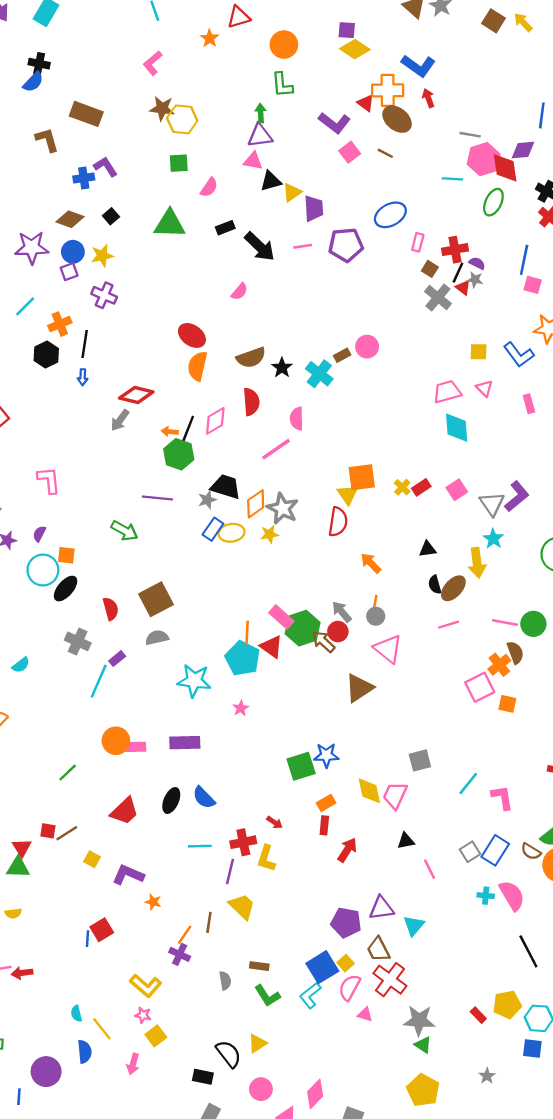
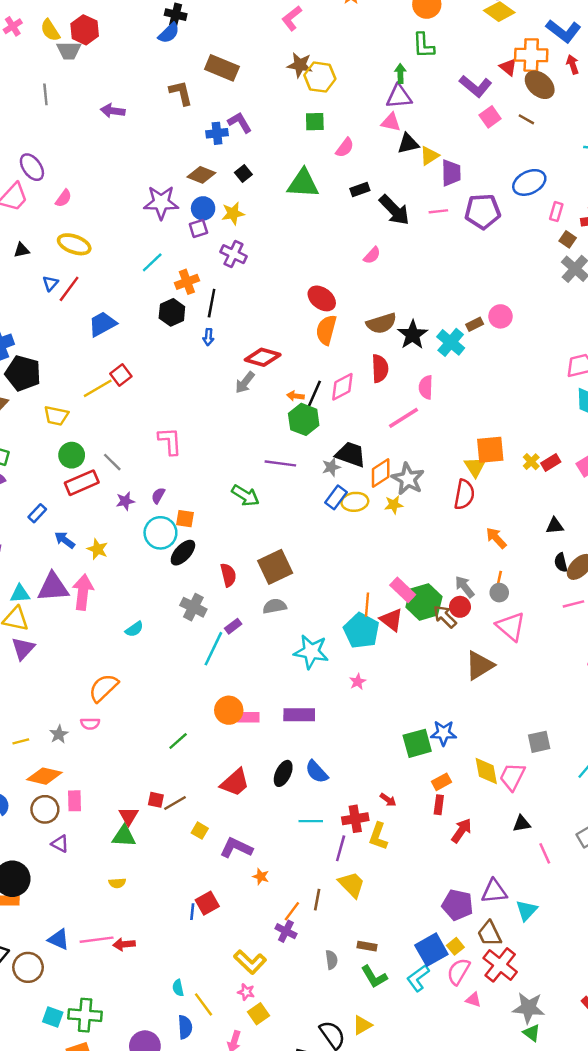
black star: (282, 368) -> (413, 335), size x1.4

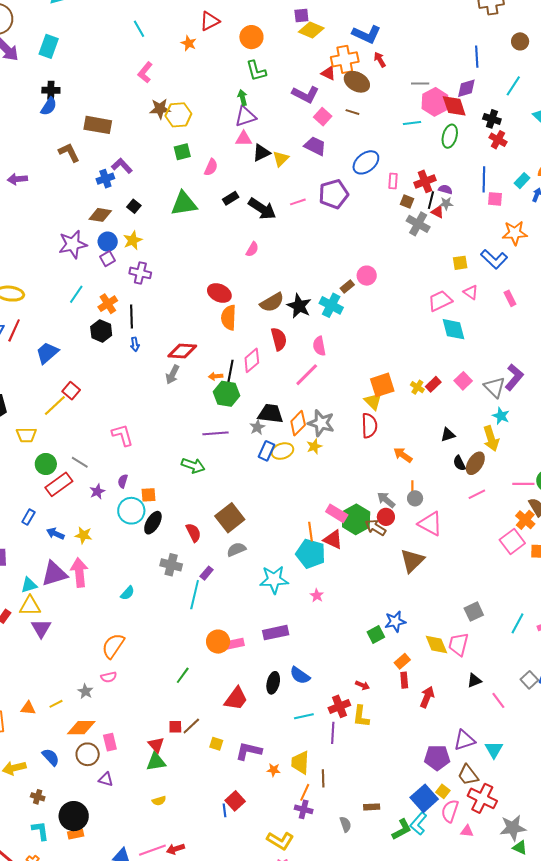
purple trapezoid: (451, 173) -> (315, 146), moved, turned -50
green square: (417, 743) -> (376, 635), size x0.7
yellow trapezoid: (352, 885) -> (300, 763), moved, turned -120
green L-shape: (374, 977) -> (402, 829), moved, turned -75

